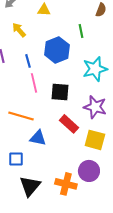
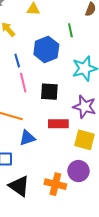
red rectangle: (69, 124) -> (58, 124), turned -42
blue triangle: (38, 138) -> (27, 138), turned -30
black triangle: (30, 186) -> (19, 186), turned -35

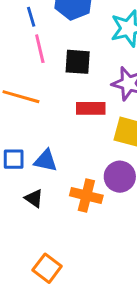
blue triangle: (27, 138) -> (46, 161), moved, turned 30
black triangle: (19, 186) -> (34, 198), size x0.6

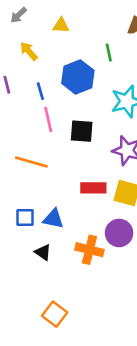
red rectangle: (91, 108) -> (93, 188), moved

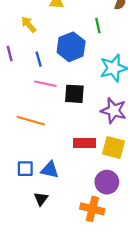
pink line: (48, 120) -> (45, 84), turned -65
orange cross: (89, 250) -> (92, 209), moved
black triangle: (43, 252) -> (41, 199), turned 32

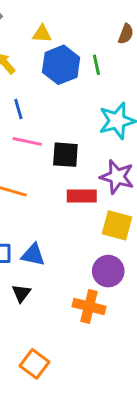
blue hexagon: (71, 47) -> (61, 65), moved
red rectangle: (84, 143) -> (82, 196), moved

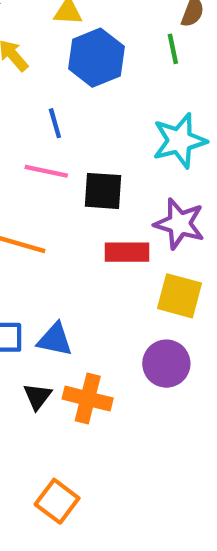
green line: (96, 65) -> (173, 49), moved
blue line: (18, 109) -> (55, 123), moved
orange cross: (89, 306) -> (88, 399), moved

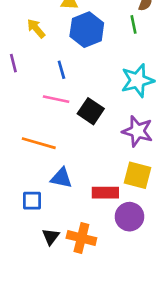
black square: (103, 191) -> (91, 111), turned 30
red rectangle: (127, 252) -> (105, 193), moved
blue triangle: (55, 340) -> (61, 178), moved

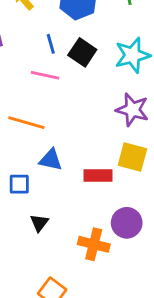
black square: (91, 111) -> (82, 52), moved
purple circle: (129, 217) -> (127, 223), moved
orange cross: (81, 238) -> (94, 244), moved

